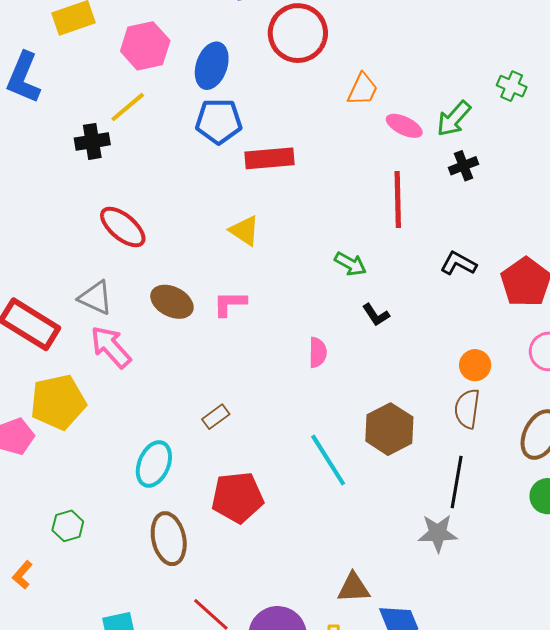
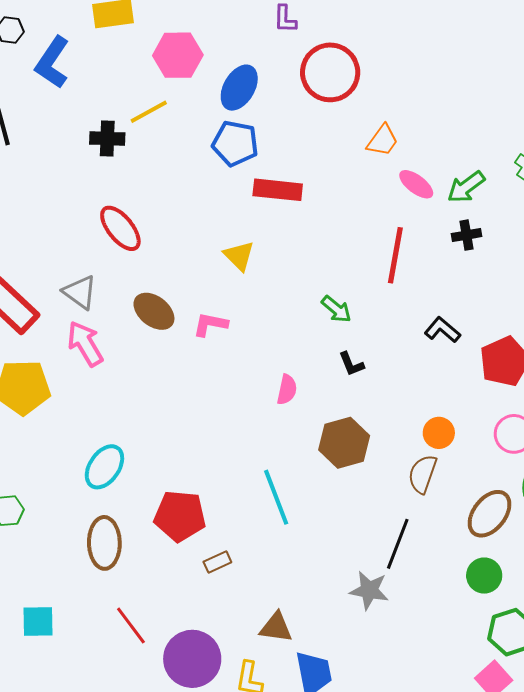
brown rectangle: (216, 417) -> (217, 562), moved
brown hexagon: (389, 429) -> (344, 443), moved

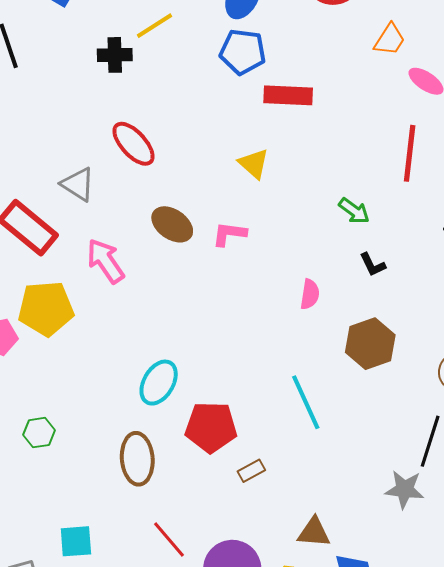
gray triangle: (80, 292) -> (78, 184), moved
cyan ellipse: (104, 467) -> (159, 383), moved

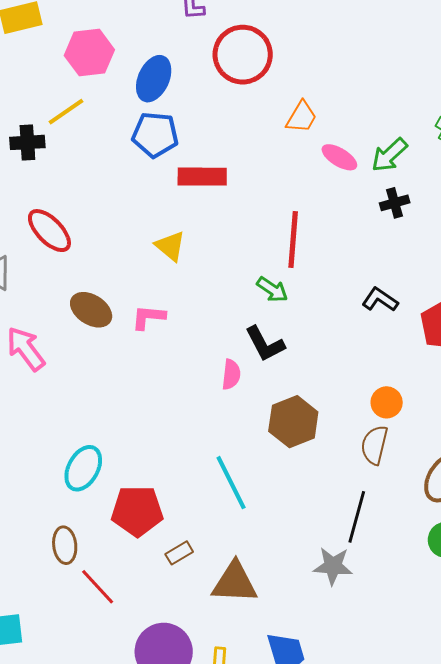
red line: (410, 153) -> (293, 239), moved
black L-shape: (373, 265) -> (265, 344), moved, size x1.5
brown ellipse: (137, 459) -> (65, 545), size x0.7
brown triangle: (314, 532) -> (235, 582), moved, size x1.4
red line: (169, 539) -> (98, 587), moved

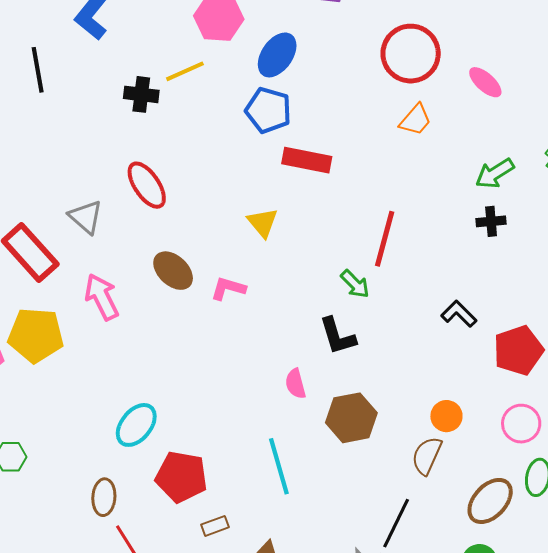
red circle: (243, 55) -> (411, 54), moved
pink ellipse: (339, 157) -> (485, 82), moved
pink semicircle: (231, 374) -> (296, 384), moved, turned 148

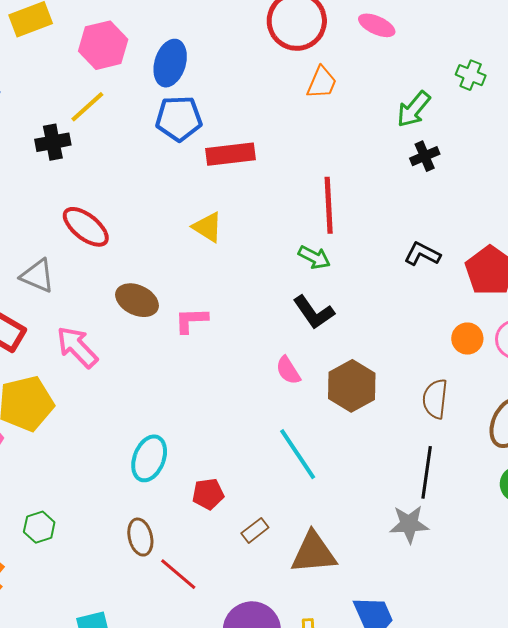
pink L-shape: (228, 288) -> (191, 320), moved
orange circle: (446, 416) -> (467, 339), moved
red pentagon: (181, 477) -> (208, 494), size x0.6

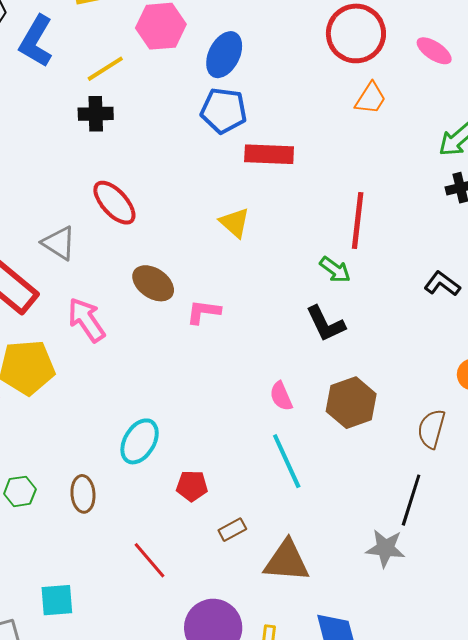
yellow line: (87, 107) -> (105, 69), moved
pink semicircle: (288, 370) -> (281, 396), moved
brown ellipse: (140, 537) -> (83, 494), moved

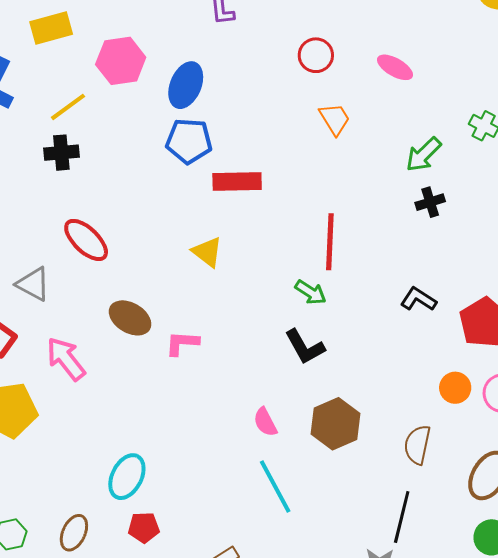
red circle: (356, 33) -> (316, 55), size x0.6
orange trapezoid: (371, 98) -> (335, 119), turned -60
red pentagon: (192, 486) -> (144, 527), moved
brown ellipse: (83, 494) -> (74, 533), turned 33

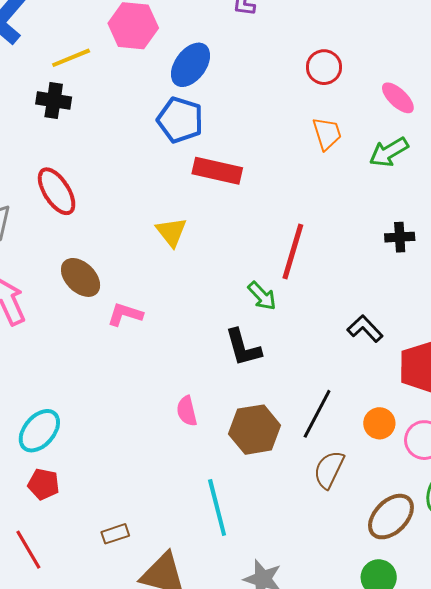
green arrow: (424, 154) -> (389, 152), moved
cyan line: (275, 487) -> (217, 507), moved
black line: (402, 517) -> (317, 414), moved

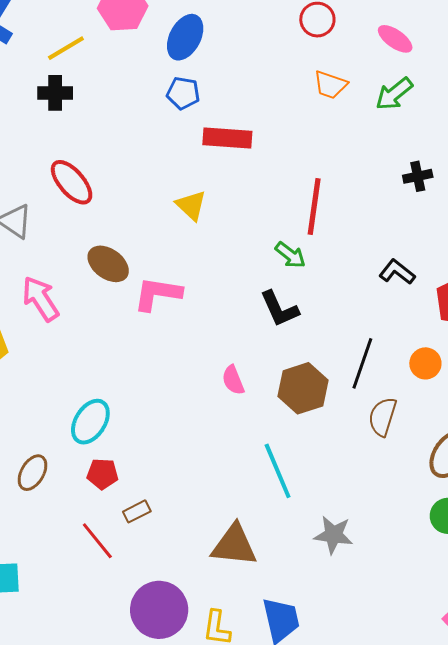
blue pentagon: (180, 120) -> (183, 93), size x0.7
orange trapezoid: (327, 134) -> (330, 85), turned 135
pink L-shape: (125, 314) -> (158, 294), size x1.4
brown rectangle: (115, 534) -> (137, 511), moved

